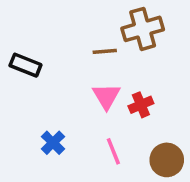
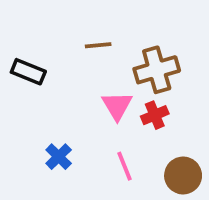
brown cross: (143, 29) -> (157, 70), moved
brown line: (105, 51) -> (98, 45), moved

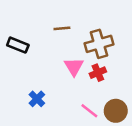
pink line: (125, 166) -> (89, 111), moved, turned -30

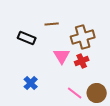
black rectangle: (18, 45) -> (27, 38), moved

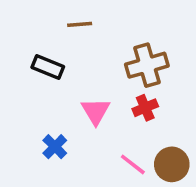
brown line: (52, 24) -> (80, 24), moved
pink triangle: (62, 56) -> (96, 111), moved

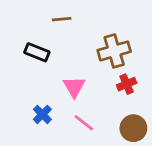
red cross: (145, 108) -> (127, 84), moved
pink line: (133, 164) -> (84, 123), moved

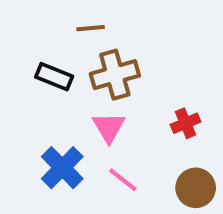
brown cross: (114, 51) -> (115, 75), moved
blue cross: (42, 114) -> (62, 168), size x1.5

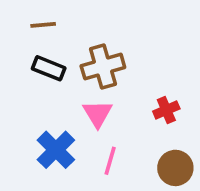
brown line: (91, 28) -> (43, 25), moved
pink line: (123, 180) -> (110, 161), turned 68

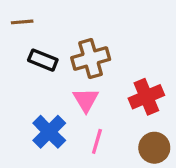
brown line: (43, 25) -> (22, 22), moved
red cross: (166, 110) -> (146, 97), size x1.5

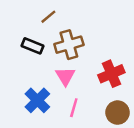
brown line: (22, 22) -> (48, 17), moved, turned -35

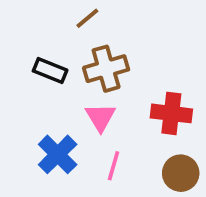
brown line: (48, 17) -> (87, 18), moved
red cross: (111, 74) -> (171, 113), turned 30

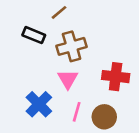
black rectangle: (50, 71) -> (34, 35), moved
brown circle: (181, 173) -> (104, 117), moved

